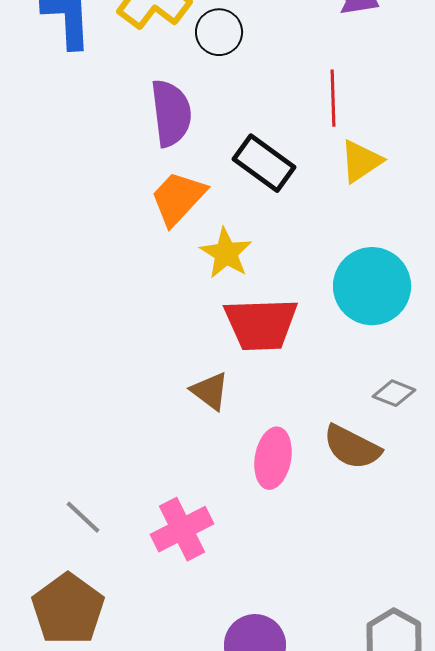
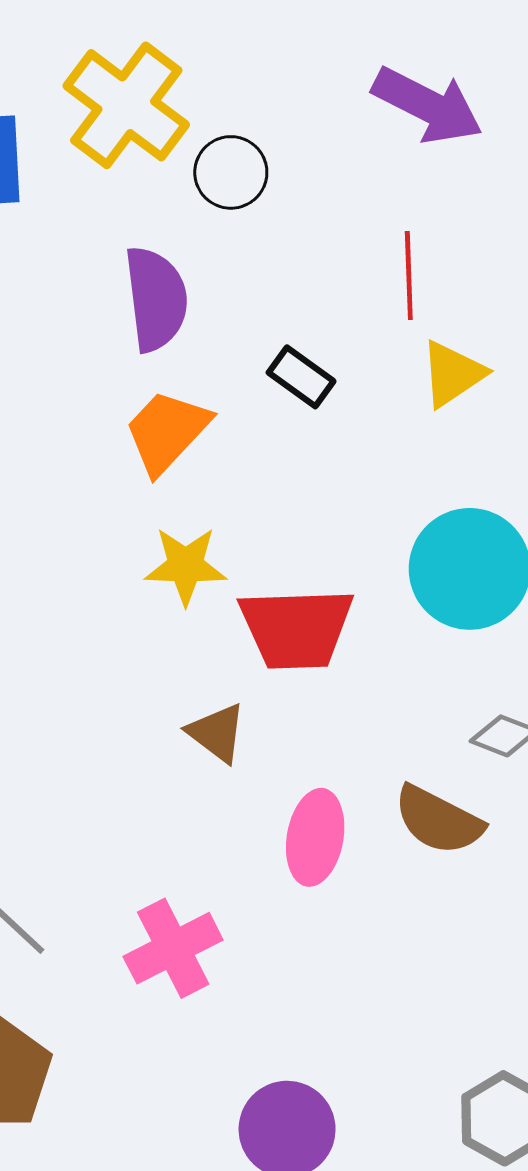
black rectangle: (264, 163) -> (301, 377), size x0.7
yellow star: (226, 253) -> (186, 566), moved, turned -30

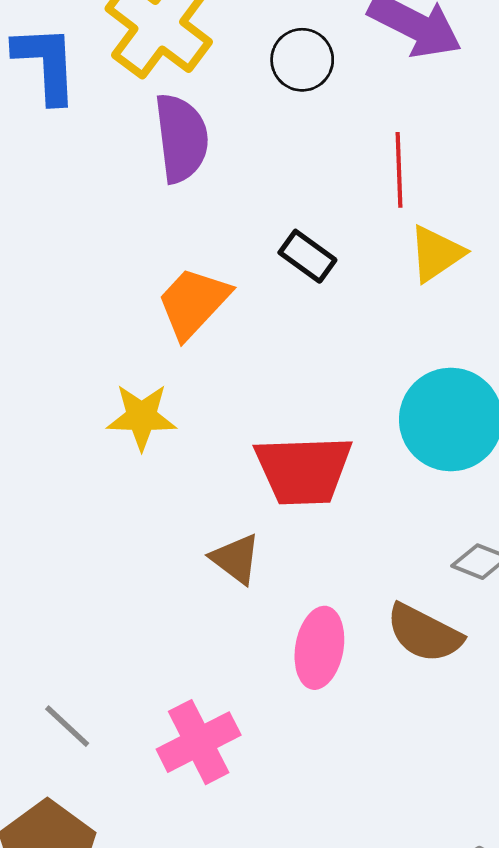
black circle: (231, 172) -> (302, 60), moved
purple semicircle: (156, 299) -> (181, 138), moved
yellow star: (186, 566) -> (142, 417), moved

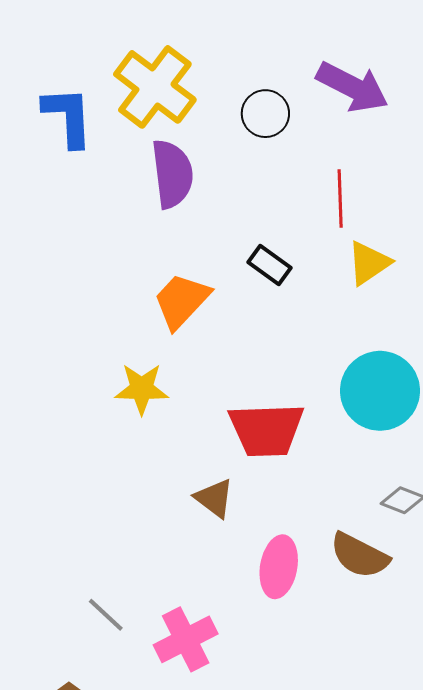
gray line: (67, 726) -> (106, 615), moved

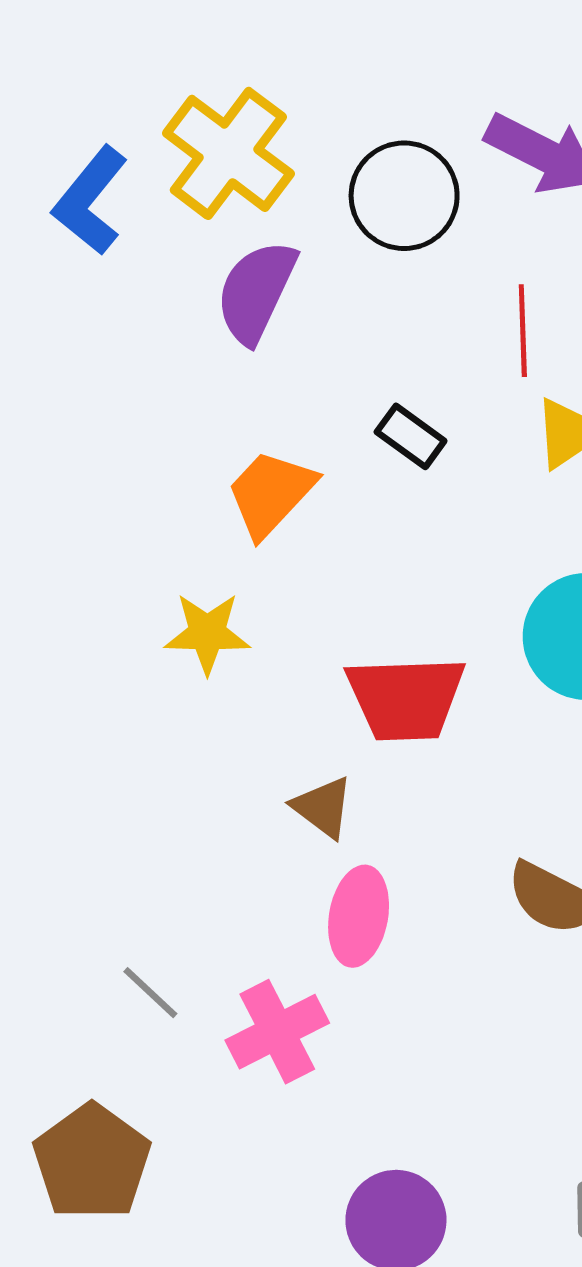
black circle: (265, 114) -> (404, 196), size x1.4
blue L-shape: (68, 117) -> (90, 201), turned -138
purple semicircle: (172, 174) -> (256, 292), turned -148
pink ellipse: (279, 567) -> (359, 916), moved

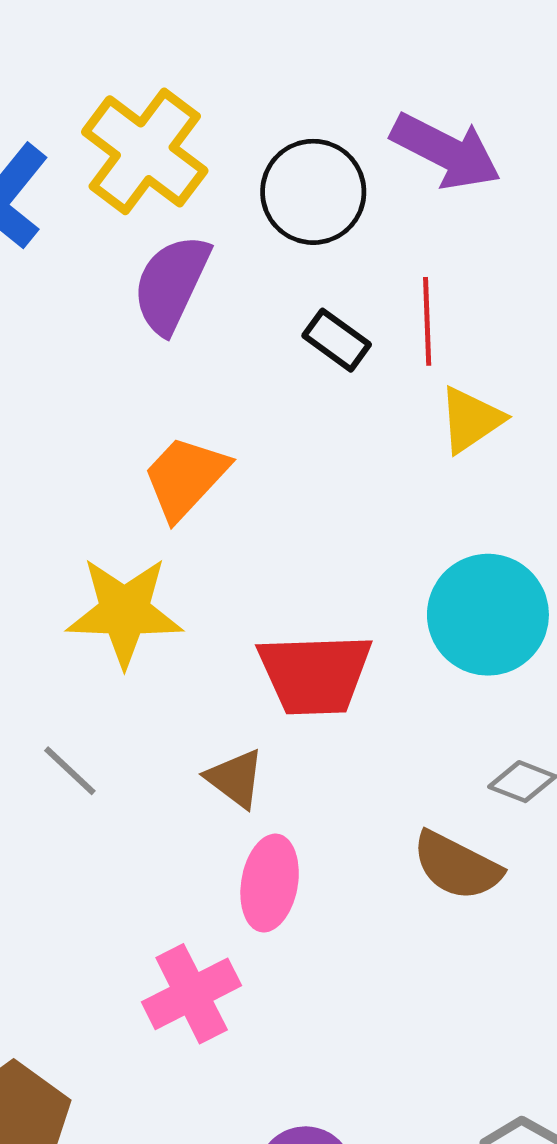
black rectangle: (411, 436) -> (337, 340), moved
yellow star: (207, 633) -> (124, 612), size x1.4
gray line: (150, 993) -> (70, 771), moved

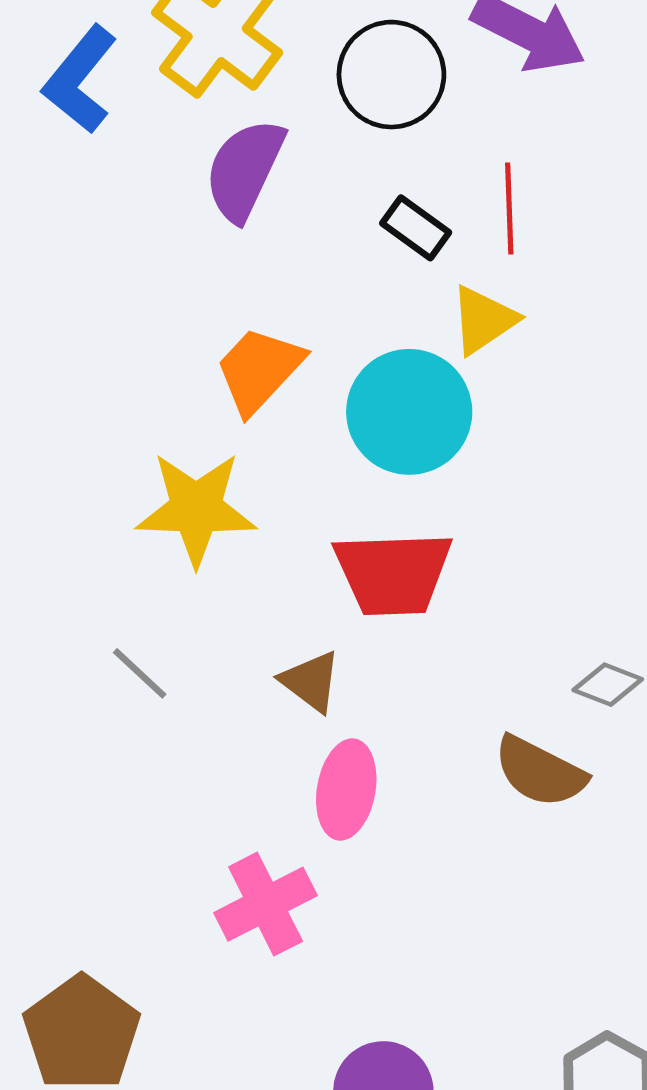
yellow triangle: (471, 420) -> (483, 320), moved
cyan circle: (488, 615) -> (409, 412), moved

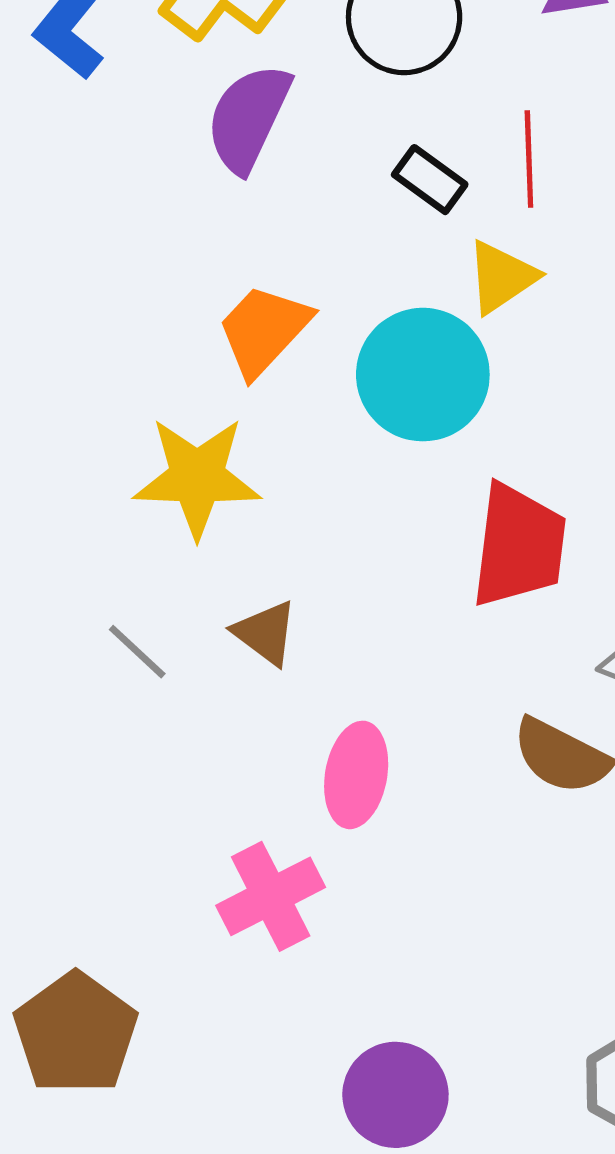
red trapezoid: (393, 573) -> (519, 546), moved, turned -81
brown triangle: (311, 681) -> (265, 633), moved

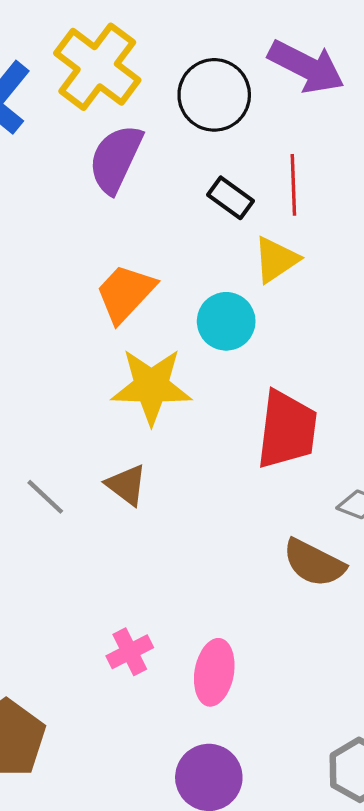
cyan circle: (423, 375) -> (226, 321), size x0.7
yellow star: (197, 477) -> (151, 386), moved
pink ellipse: (356, 775) -> (214, 672), moved
pink cross: (271, 896) -> (130, 652), size x0.7

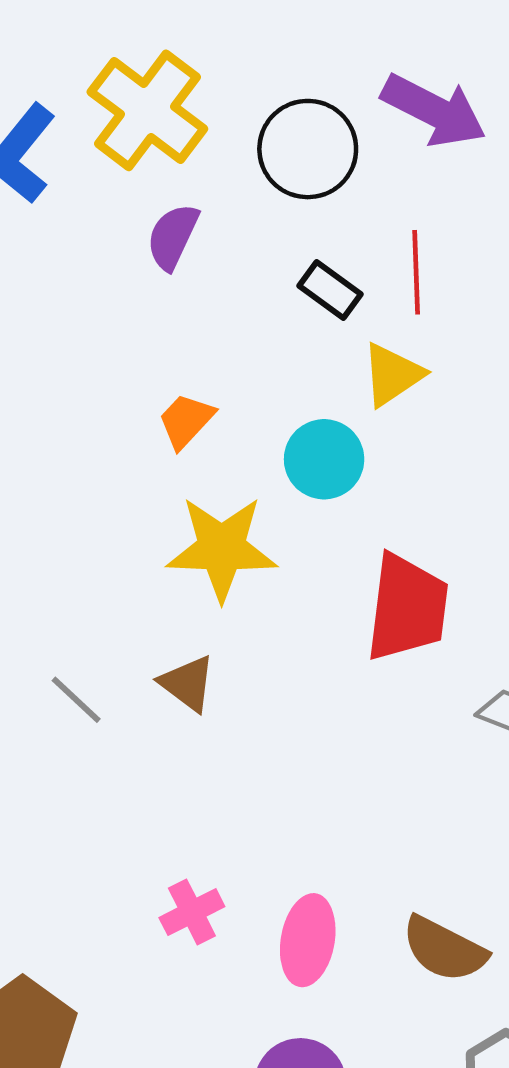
purple semicircle: (116, 159) -> (173, 237), size x0.7
orange trapezoid: (125, 293) -> (186, 421), size x0.7
brown semicircle: (314, 563) -> (444, 949), moved

